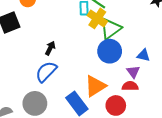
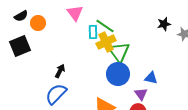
yellow cross: (97, 18) -> (106, 42), turned 30
green triangle: (111, 29) -> (119, 52), turned -30

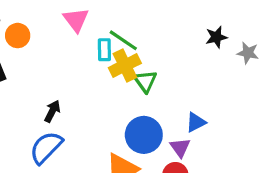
green triangle: (119, 52) -> (145, 81), size x0.7
blue circle: (118, 74) -> (144, 135), moved
blue triangle: (151, 78) -> (196, 122), turned -40

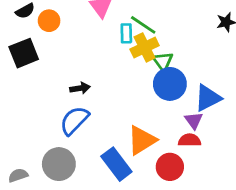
black arrow: (52, 111) -> (80, 88), turned 54
blue triangle: (196, 122) -> (208, 98), size x1.5
blue circle: (144, 135) -> (170, 84), moved

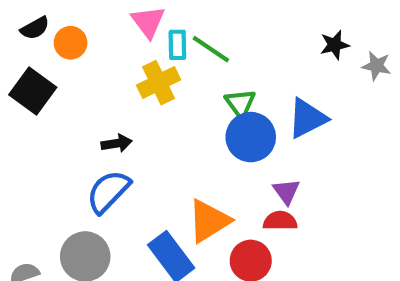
cyan rectangle: (126, 33) -> (177, 45), moved
yellow cross: (145, 47) -> (159, 83), moved
black square: (24, 53) -> (33, 91), turned -32
blue triangle: (208, 98) -> (307, 118), moved

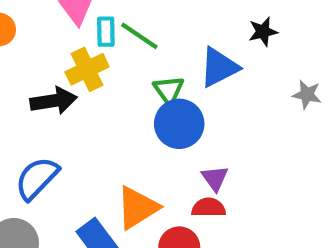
gray star: (376, 66) -> (307, 94), moved
blue triangle: (307, 118) -> (219, 67), moved
black arrow: (117, 143) -> (54, 101), moved, size x1.5

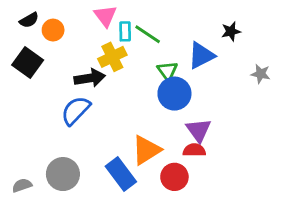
blue semicircle: (37, 178) -> (76, 111), moved
purple triangle: (215, 178) -> (198, 130), size x1.4

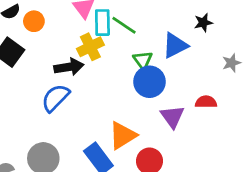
cyan rectangle: (125, 31) -> (102, 23), size x1.4
gray star: (261, 74) -> (232, 63), turned -30
red semicircle: (194, 150) -> (206, 102), moved

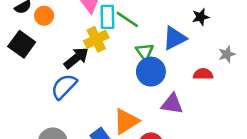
black arrow: (69, 67) -> (76, 58), turned -30
red semicircle: (206, 102) -> (203, 74), moved
purple triangle: (172, 117) -> (172, 104), turned -45

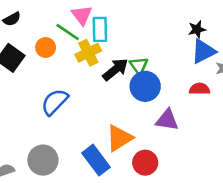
orange circle: (44, 16) -> (46, 47), moved
green line: (127, 19) -> (68, 32), moved
blue triangle: (175, 38) -> (203, 51), moved
black arrow: (76, 58) -> (115, 69), moved

